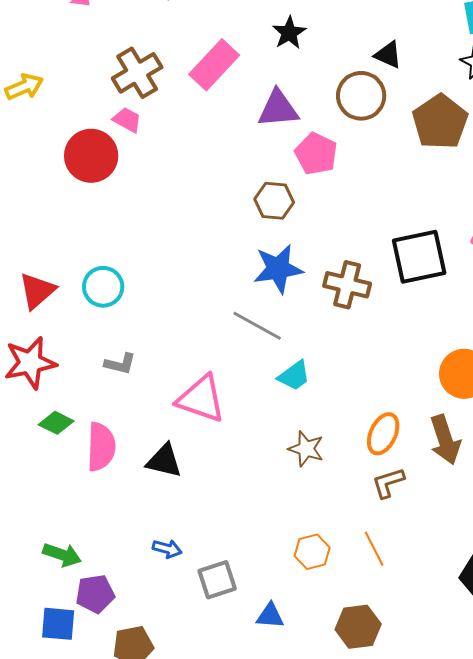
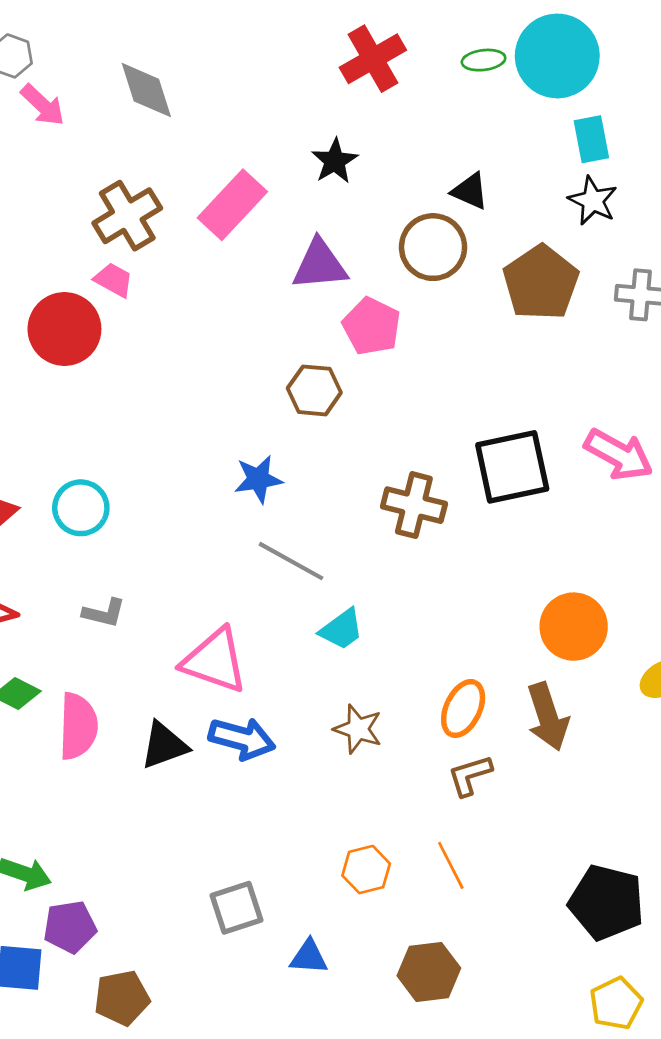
blue star: (278, 269) -> (258, 479), moved, size x0.7
black triangle: (164, 461) -> (164, 745), turned -33
blue arrow: (167, 549) -> (242, 739), moved, size x1.6

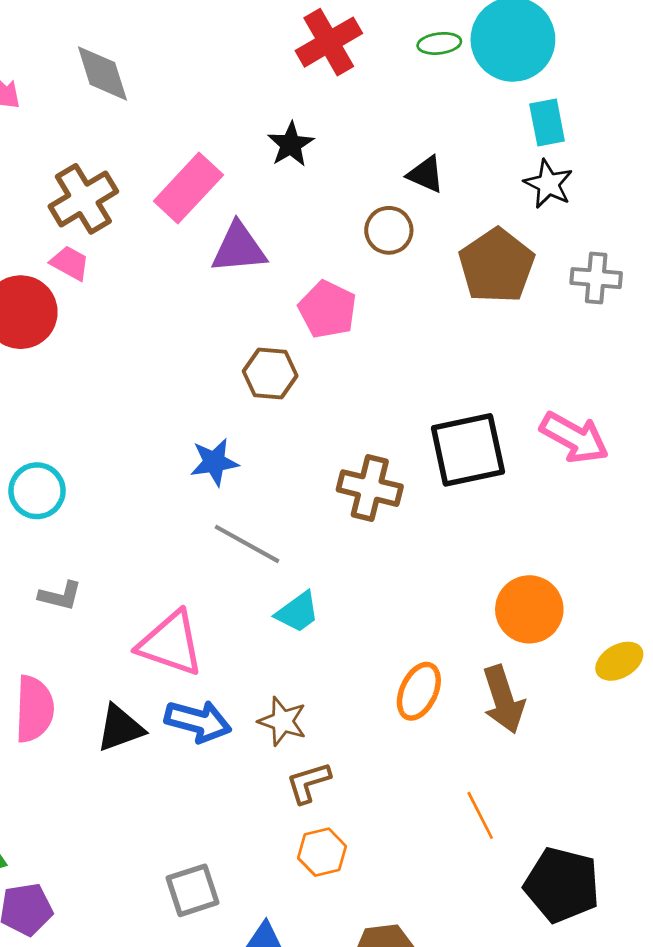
brown circle: (433, 247) -> (389, 230), size x0.7
purple triangle: (320, 265) -> (239, 248), moved
brown star: (358, 729) -> (282, 721), moved
brown L-shape: (470, 775) -> (308, 783), moved
orange line: (451, 865) -> (480, 815), moved

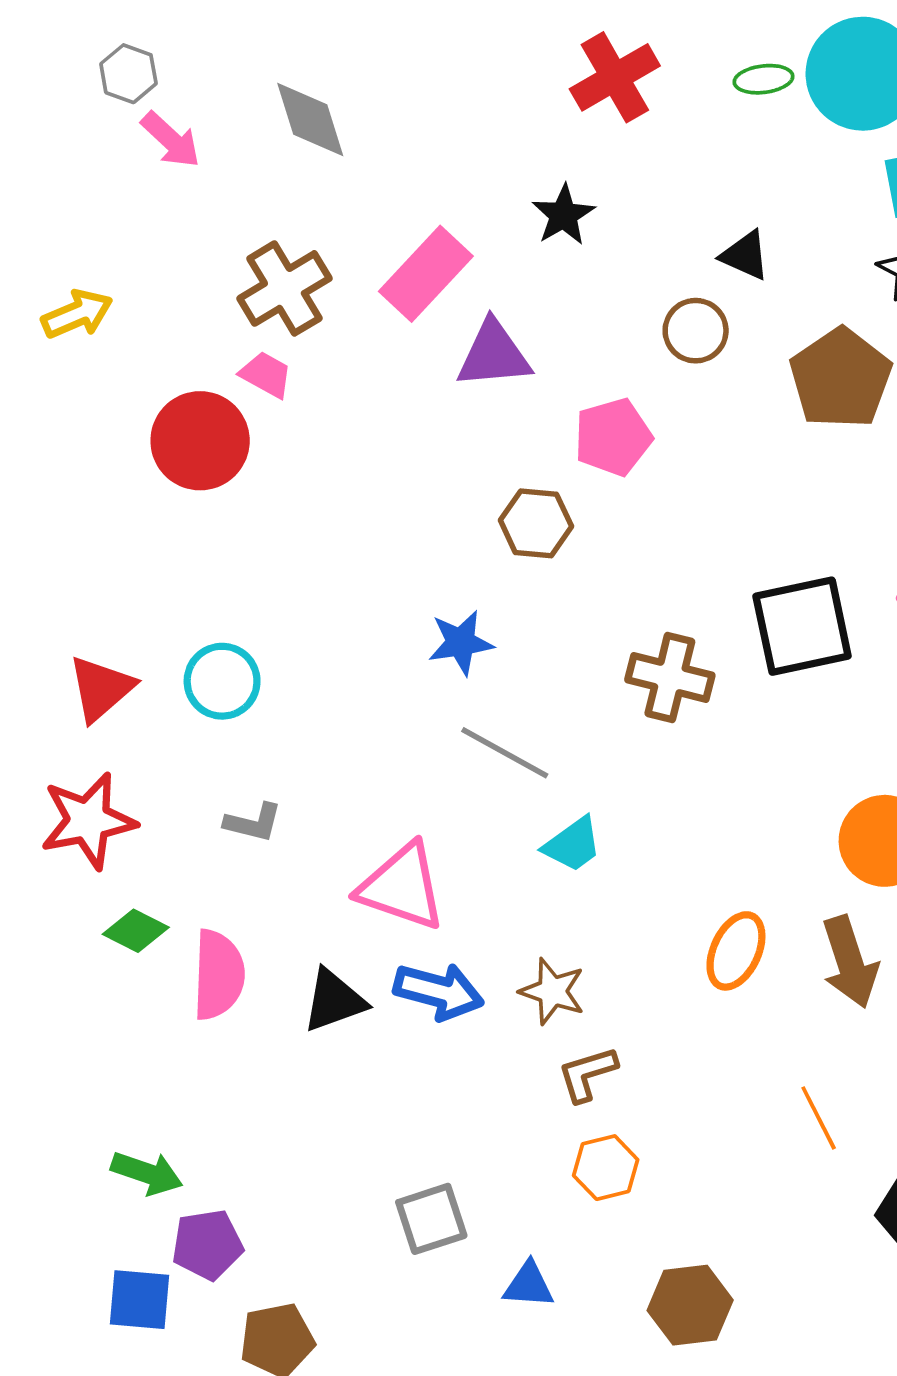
pink pentagon: (327, 309) -> (613, 437), turned 30

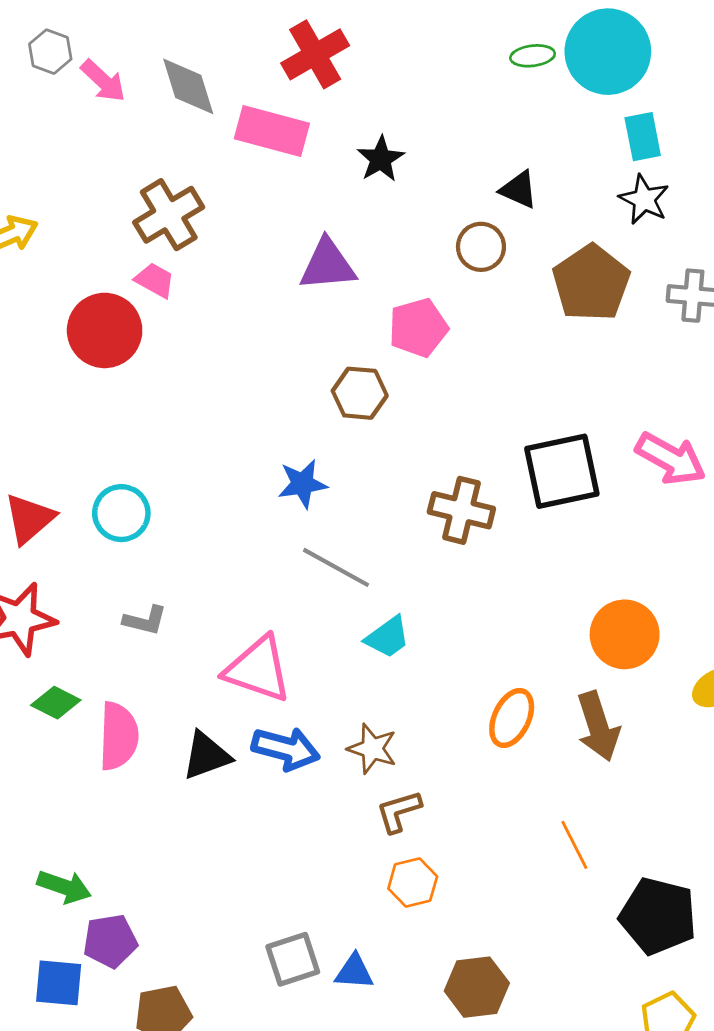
red cross: (615, 77) -> (315, 54), moved
pink arrow: (171, 140) -> (103, 81), moved
pink rectangle: (426, 274) -> (272, 131), moved, turned 62
gray square: (431, 1219) -> (293, 959), moved

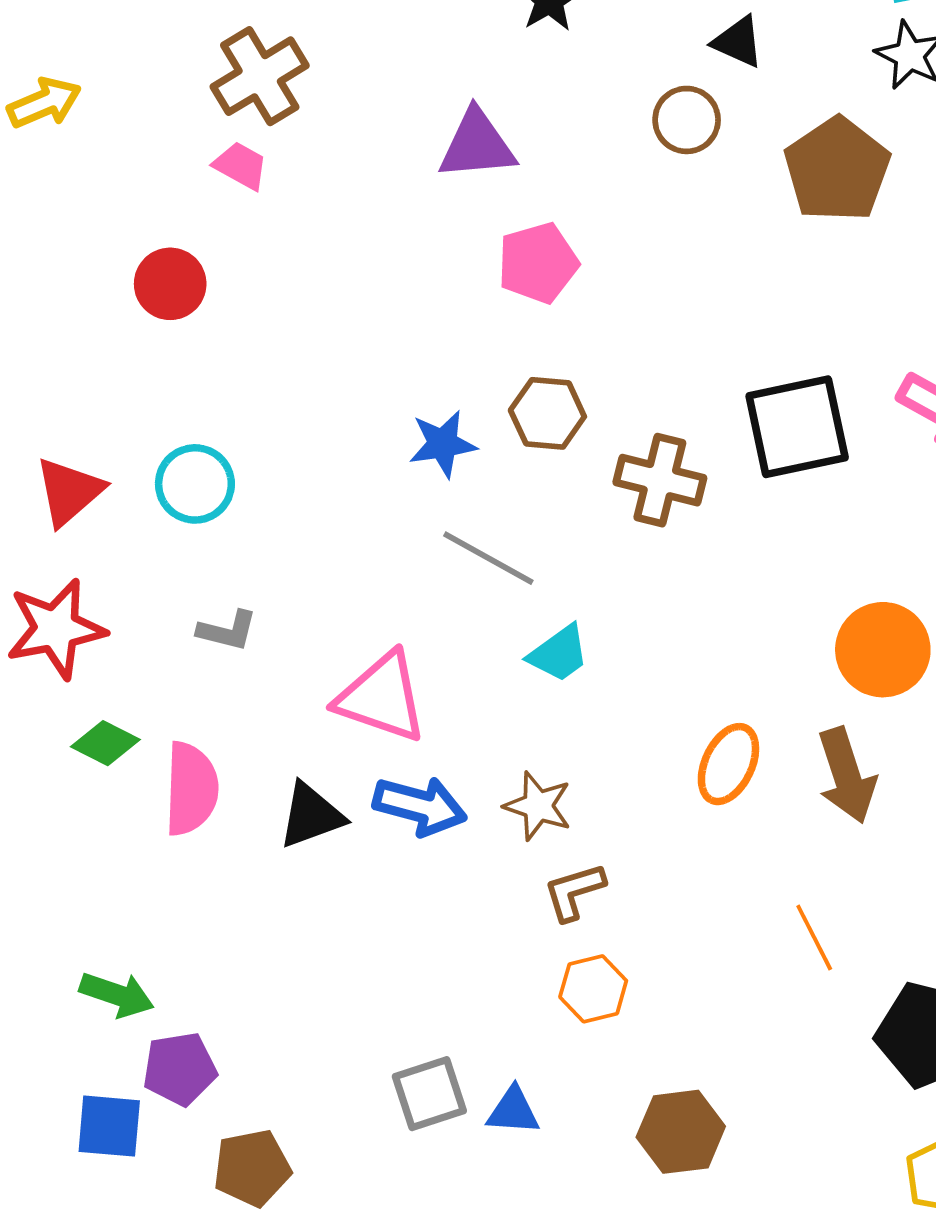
pink pentagon: (418, 328) -> (538, 263), moved
red circle: (105, 330) -> (170, 284), moved, size x0.7
brown hexagon: (360, 393) -> (547, 413), moved

